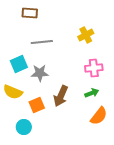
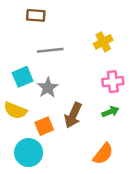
gray star: (40, 73) -> (48, 88), turned -30
orange semicircle: (99, 116) -> (103, 154), moved
cyan circle: (24, 127) -> (29, 153), size x1.5

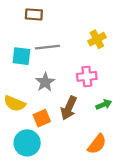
cyan square: (23, 77) -> (21, 56), moved, turned 30
pink cross: (113, 82) -> (87, 76), moved

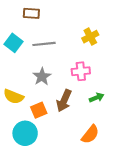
cyan square: (21, 56) -> (14, 43), moved, turned 30

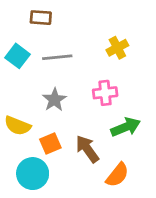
green arrow: (97, 98) -> (126, 127), size x1.5
brown arrow: (64, 101) -> (87, 149), moved, turned 120

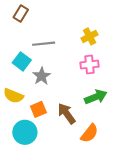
brown rectangle: (41, 18) -> (21, 14), moved, turned -63
cyan square: (18, 56) -> (22, 61), moved
pink cross: (105, 93) -> (90, 65), moved

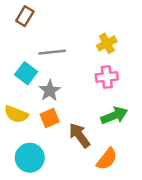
orange square: (38, 109) -> (50, 118), moved

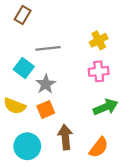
brown arrow: (79, 135) -> (65, 137), moved, turned 30

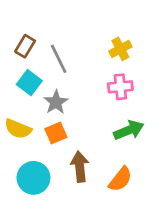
brown rectangle: (23, 15) -> (25, 46), moved
gray line: (48, 48) -> (59, 59), turned 70

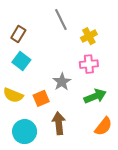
gray line: (59, 59) -> (61, 19), moved
gray star: (56, 102) -> (62, 82), moved
orange semicircle: (120, 179) -> (103, 126), moved

